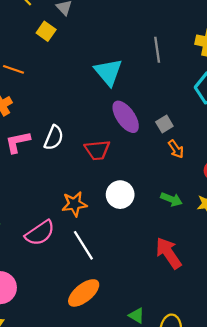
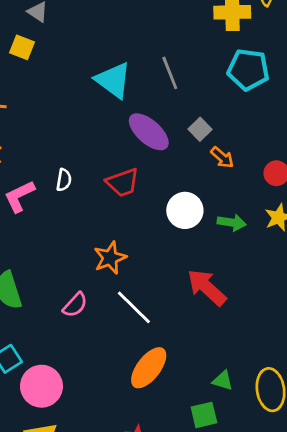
gray line: (157, 50) -> (170, 73), moved
white semicircle: (54, 138) -> (64, 180), size x0.7
white circle: (120, 195) -> (185, 210), moved
pink semicircle: (40, 233) -> (75, 305), size x0.7
red arrow: (169, 253) -> (207, 287), moved

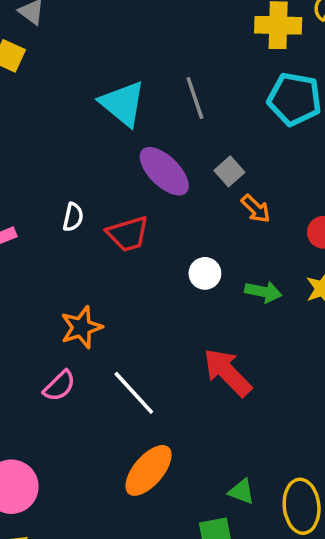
white semicircle: (64, 180) -> (73, 217), moved
white circle: (185, 210) -> (205, 273), size x0.7
orange star: (110, 258) -> (81, 327), moved

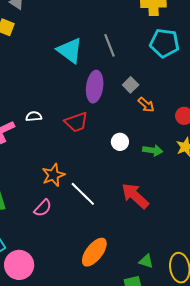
purple ellipse: (164, 171) -> (95, 87), turned 56
white semicircle: (73, 217) -> (34, 116), moved, turned -105
white line: (134, 393) -> (83, 194), moved

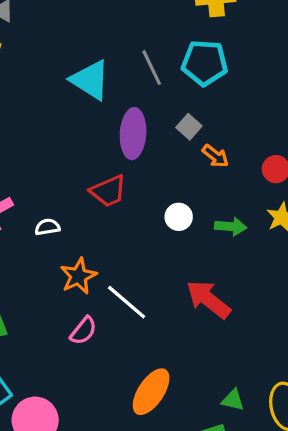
cyan pentagon: (164, 43) -> (205, 63), moved
white semicircle: (34, 116) -> (47, 227), moved
pink semicircle: (43, 208) -> (83, 331), moved

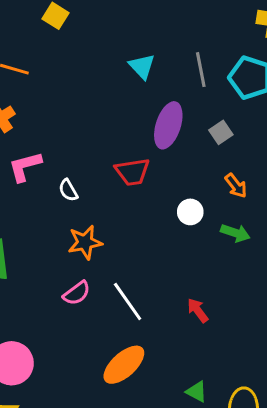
cyan triangle: (90, 80) -> (142, 66), size x0.7
orange arrow: (215, 156) -> (236, 186), moved
white semicircle: (47, 227) -> (68, 190), turned -125
red arrow: (208, 299) -> (198, 310), moved, size x0.6
white line: (127, 302) -> (128, 301), moved

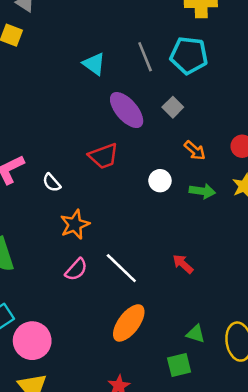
purple ellipse: (168, 125) -> (127, 110), turned -48

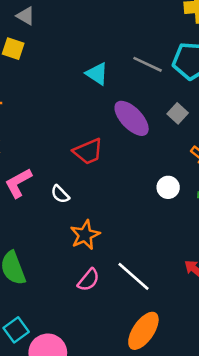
gray line: (145, 57) -> (148, 64), turned -40
red trapezoid: (104, 156) -> (88, 151), moved

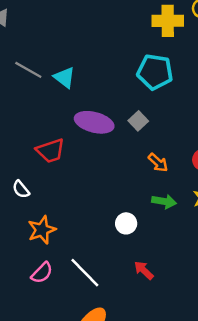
gray line: (148, 64) -> (28, 70), moved
purple ellipse: (132, 118) -> (94, 122), turned -36
white circle: (168, 187) -> (126, 223), moved

